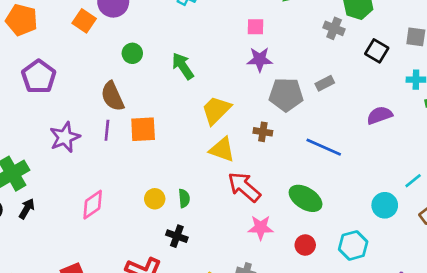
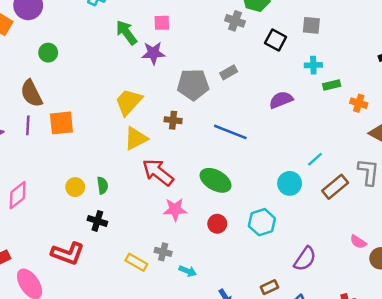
purple star: (260, 59) -> (153, 53), moved
green arrow: (183, 66) -> (126, 32), moved
yellow triangle: (222, 150) -> (136, 138), turned -45

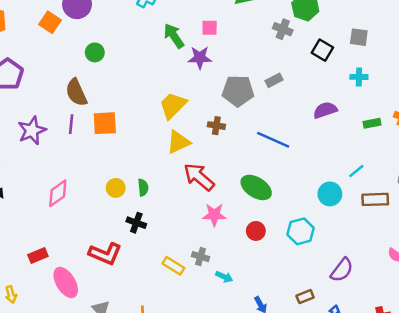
green rectangle: (332, 85) -> (372, 123), moved
brown rectangle: (335, 187) -> (375, 199), turned 35

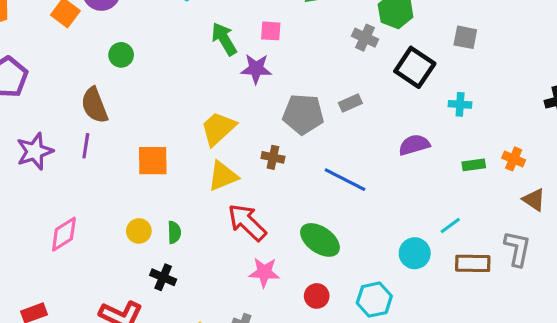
gray square: (359, 37) -> (465, 37), moved
black square: (322, 50) -> (415, 67), size x1.4
orange square: (105, 123) -> (153, 161), moved

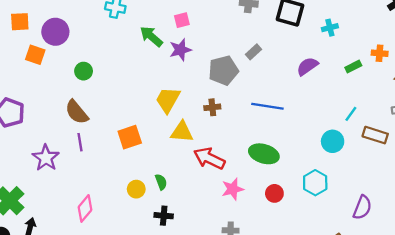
yellow triangle: (223, 176) -> (182, 132), turned 45
brown rectangle: (473, 263) -> (375, 135), turned 35

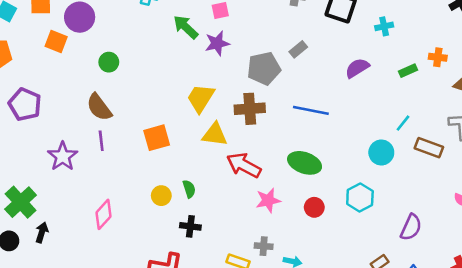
brown cross: (212, 107) -> (250, 109), size x1.6

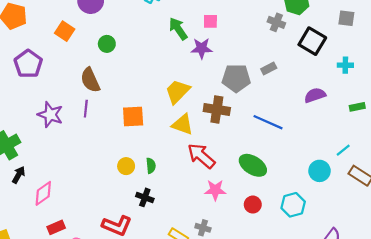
orange square: (56, 42) -> (65, 31), moved
purple star: (63, 156) -> (50, 115), turned -30
pink diamond: (104, 214) -> (43, 193), moved

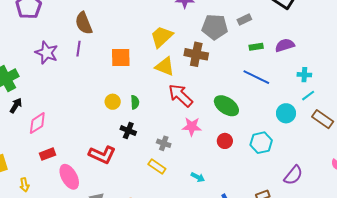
cyan cross: (345, 65) -> (304, 75), moved
green rectangle: (357, 107) -> (256, 47), moved
blue line: (268, 122) -> (256, 77), moved
gray cross: (203, 228) -> (164, 143), moved

